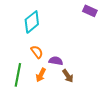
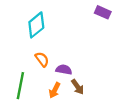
orange arrow: (41, 75) -> (55, 90), moved

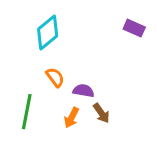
purple rectangle: (103, 12) -> (134, 28), moved

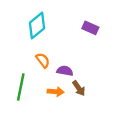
purple rectangle: (134, 28) -> (90, 28), moved
orange arrow: (72, 118) -> (56, 92), turned -112

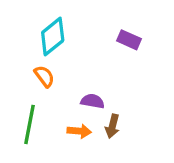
orange semicircle: (43, 60) -> (44, 76), moved
brown arrow: (79, 88) -> (112, 126), turned 49

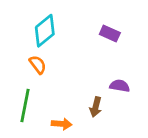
purple semicircle: (93, 101) -> (120, 86), moved
orange arrow: (79, 131) -> (62, 124), moved

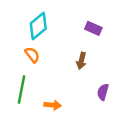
purple semicircle: (120, 86) -> (103, 92), moved, turned -84
brown arrow: (96, 107) -> (81, 61), moved

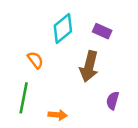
cyan diamond: (38, 26) -> (63, 28), moved
brown arrow: (81, 61) -> (89, 66), size x1.6

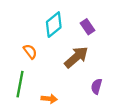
purple rectangle: (102, 31) -> (87, 27), turned 32
brown arrow: (89, 66) -> (76, 57), turned -145

